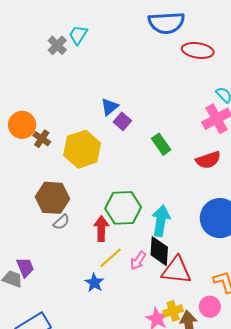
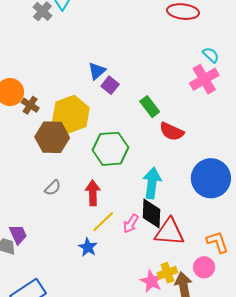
red semicircle: (208, 160) -> (172, 132), moved, turned 45
brown hexagon: (52, 198) -> (52, 137), moved
green hexagon: (123, 208) -> (111, 149), moved

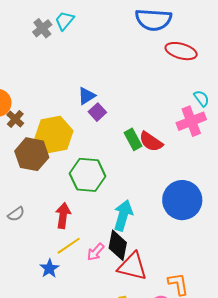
red semicircle: (172, 132) -> (151, 142), moved
blue circle: (211, 178) -> (182, 200), moved
gray semicircle: (53, 188) -> (16, 214), moved

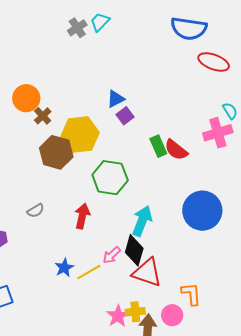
yellow line: (69, 246) -> (89, 272), moved

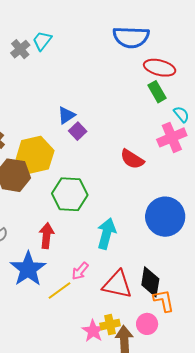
green rectangle: (158, 146) -> (157, 92), moved
black diamond: (134, 250) -> (150, 282), moved
blue star: (64, 268) -> (28, 269), moved, size x1.8

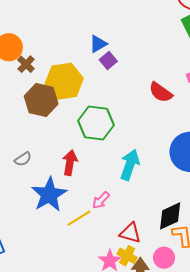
black diamond: (150, 282) -> (170, 216), turned 52
red triangle: (117, 284) -> (130, 233), moved, size x0.7
yellow cross: (110, 325) -> (127, 256), turned 36

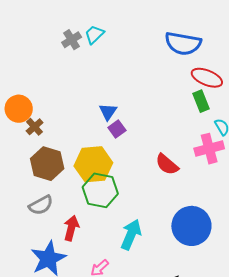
blue triangle: (98, 44) -> (108, 112), turned -30
yellow hexagon: (64, 81) -> (93, 164), moved
gray semicircle: (23, 159) -> (41, 205), moved, size x1.4

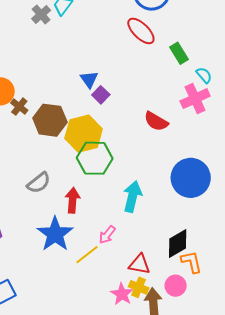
red ellipse: (207, 78) -> (141, 31), moved, turned 32
brown hexagon: (47, 164) -> (50, 120), moved

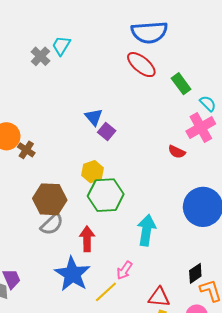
brown hexagon: (50, 120) -> (50, 199), moved
red semicircle: (156, 121) -> (177, 152), moved, size x0.7
yellow hexagon: (84, 134) -> (93, 172), size x0.6
black diamond: (178, 244) -> (195, 273), size x0.7

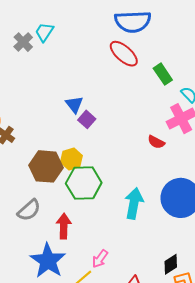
brown hexagon: (50, 199) -> (46, 166), moved
cyan arrow: (146, 230) -> (134, 203), moved

